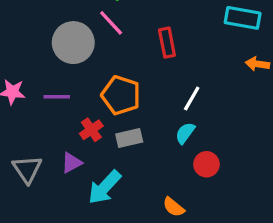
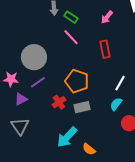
gray circle: (73, 43) -> (34, 57), moved
purple line: (57, 97) -> (38, 82), turned -35
purple triangle: (72, 163) -> (21, 99), moved
orange semicircle: (174, 207) -> (89, 149), moved

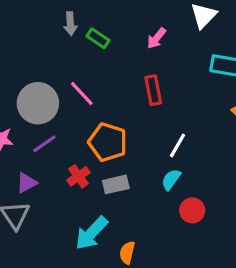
pink line: (71, 37) -> (82, 93), moved
purple triangle: (21, 99) -> (27, 183), moved
orange semicircle: (89, 149) -> (127, 253), turned 64

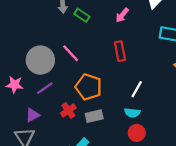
cyan semicircle: (171, 180) -> (132, 113), turned -120
red circle: (192, 210) -> (137, 133), moved

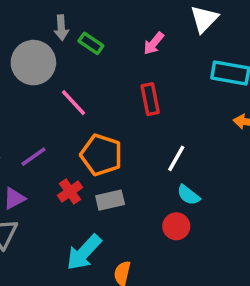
gray circle: (40, 60) -> (33, 63), moved
cyan semicircle: (132, 113) -> (188, 195), moved, turned 32

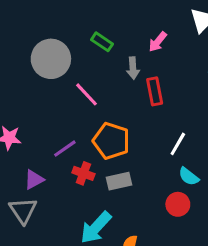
gray arrow: (61, 28) -> (133, 68), moved
purple line: (33, 157) -> (65, 149), moved
red cross: (70, 191) -> (83, 173), turned -35

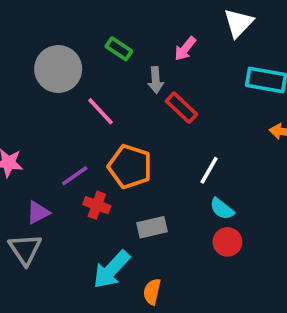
red rectangle: (155, 91) -> (181, 108), turned -36
gray rectangle: (119, 181) -> (152, 227), moved
red circle: (178, 204) -> (227, 242), moved

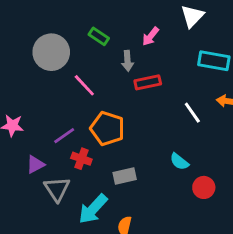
red rectangle: (181, 108) -> (148, 82), turned -55
white line: (209, 170) -> (192, 113), moved, turned -65
red circle: (227, 242) -> (204, 187), moved
gray triangle: (25, 249) -> (57, 189), moved

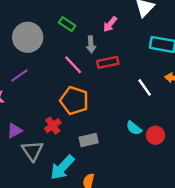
pink line: (84, 85) -> (73, 65), moved
purple line: (64, 136) -> (19, 76), moved
red cross: (81, 159) -> (53, 126), turned 35
red circle: (204, 187) -> (155, 135), moved

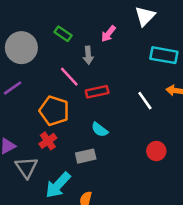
red rectangle: (108, 62) -> (97, 92), moved
orange pentagon: (74, 101) -> (54, 111), moved
cyan semicircle: (134, 128) -> (100, 130), moved

